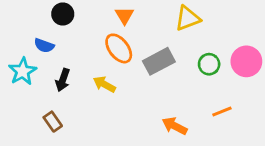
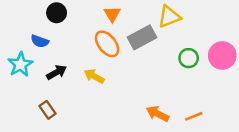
gray rectangle: (159, 61) -> (142, 37), moved
black arrow: (63, 80) -> (57, 72), turned -138
orange line: (222, 112) -> (194, 116), moved

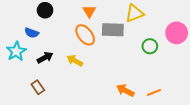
gray rectangle: (142, 37) -> (113, 30), turned 30
pink circle: (222, 55) -> (177, 33), moved

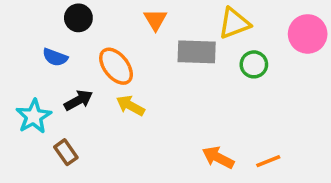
pink circle: (177, 33) -> (308, 34), moved
orange ellipse: (85, 35) -> (116, 66), moved
green circle: (150, 46) -> (254, 64), moved
cyan star: (16, 51) -> (34, 116), moved

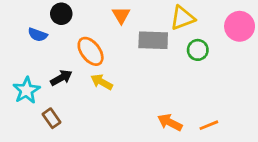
blue semicircle: (55, 57) -> (38, 35), moved

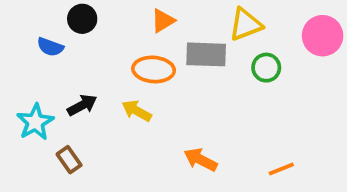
orange triangle: (121, 15) -> (163, 21), turned 30
orange ellipse: (91, 51) -> (154, 69), moved, turned -48
orange arrow: (170, 122) -> (200, 160), moved

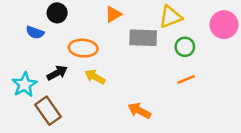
orange ellipse: (154, 69) -> (83, 48), moved
brown rectangle: (69, 160) -> (48, 111), size x1.5
orange line: (281, 169) -> (186, 79), moved

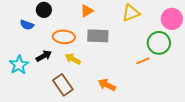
gray rectangle: (143, 38) -> (98, 36), moved
green circle: (185, 47) -> (159, 43), moved, size x1.5
brown rectangle: (48, 111) -> (63, 85), moved

